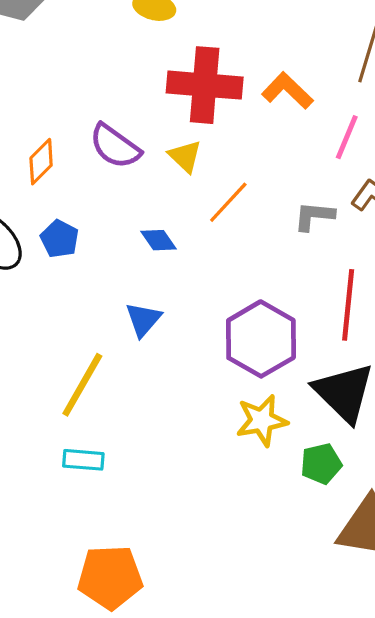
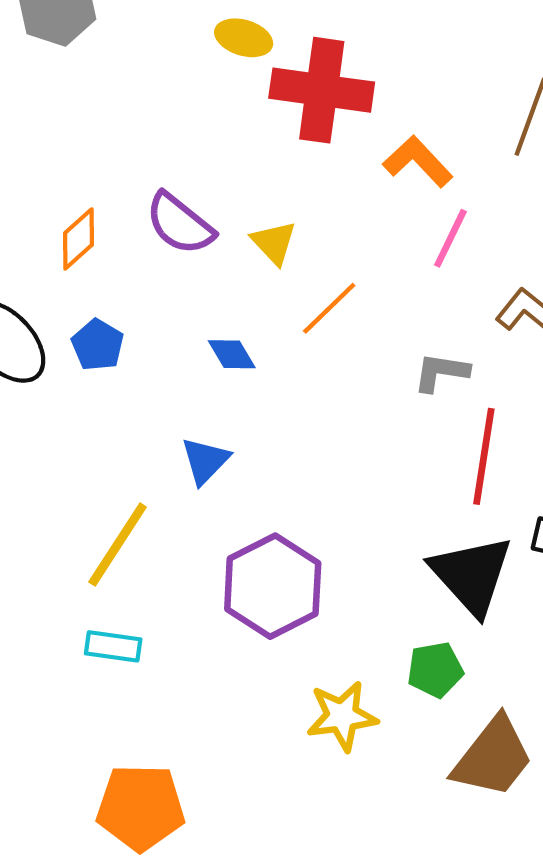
red cross: (205, 85) -> (322, 90), moved
pink line: (347, 137) -> (450, 238), moved
gray L-shape: (314, 216) -> (441, 372), moved
purple hexagon: (261, 339) -> (273, 586), moved
yellow star: (262, 420) -> (342, 716), moved

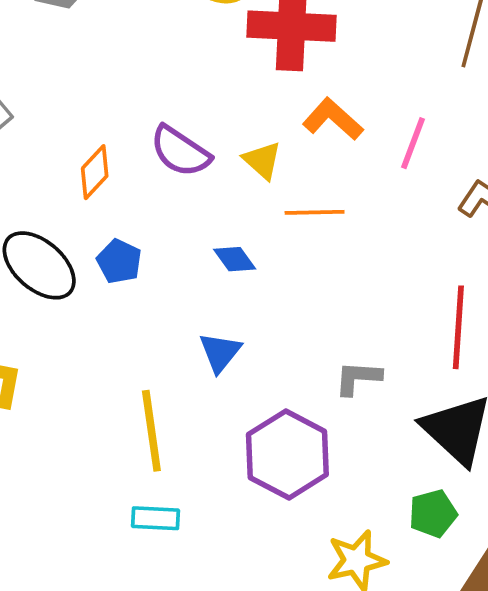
orange L-shape: (418, 161) -> (333, 119), moved
orange line: (329, 308) -> (315, 212), turned 48
gray L-shape: (441, 372) -> (358, 378), moved
yellow line: (118, 545) -> (151, 431), turned -36

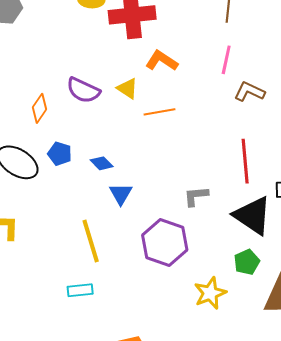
pink line: (413, 143) -> (226, 60), moved
blue diamond: (235, 259) -> (102, 163), moved
cyan rectangle: (155, 518) -> (80, 290), moved

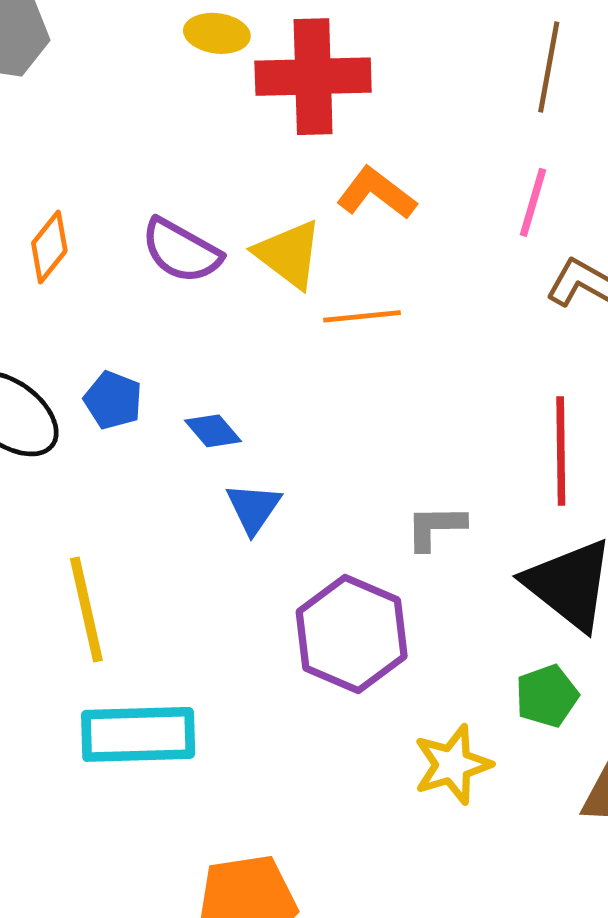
yellow triangle: (127, 88) -> (289, 254), size x1.4
orange diamond: (39, 108) -> (49, 247), moved
yellow line: (91, 241) -> (86, 609), moved
cyan rectangle: (80, 290) -> (138, 734), size x1.8

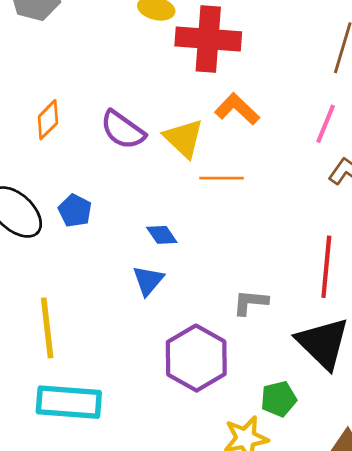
blue diamond: (213, 431) -> (162, 235), moved
green pentagon: (547, 696) -> (279, 399), moved

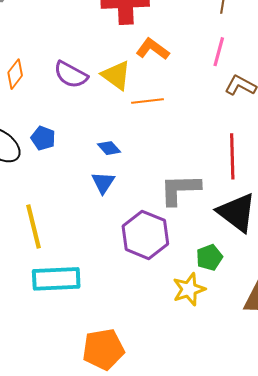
gray L-shape: (250, 302) -> (180, 189), size x1.6

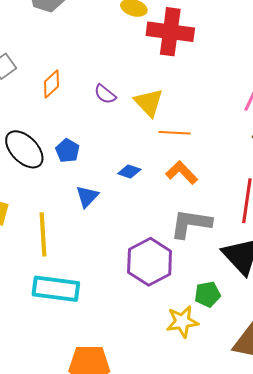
orange L-shape: (153, 49) -> (182, 173), moved
purple semicircle: (71, 75) -> (105, 94), size x0.7
blue diamond: (109, 148) -> (129, 172), turned -40
blue triangle: (103, 183) -> (87, 196), moved

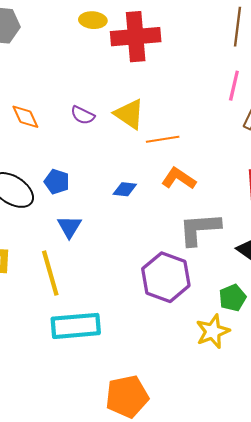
orange diamond: (51, 84) -> (25, 117), turned -60
blue triangle: (87, 196) -> (69, 227), moved

